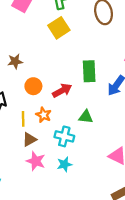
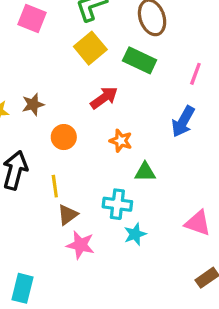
green rectangle: (89, 71) -> (140, 60), moved, turned -55
red arrow: (62, 91) -> (104, 98), moved
orange star: (44, 115) -> (121, 141), moved
cyan star: (64, 164) -> (135, 234), moved

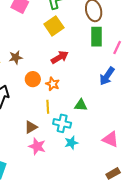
green rectangle: (140, 60) -> (97, 37), moved, turned 60
orange star: (121, 141) -> (53, 84), moved
yellow line: (55, 186) -> (48, 107), moved

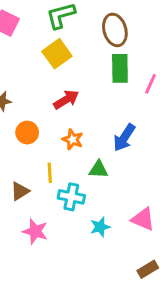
blue arrow: (107, 76) -> (124, 138), moved
orange star: (53, 84) -> (73, 139), moved
brown triangle: (31, 127) -> (20, 191), moved
cyan star: (71, 143) -> (100, 227), moved

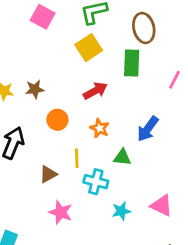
green rectangle: (120, 68) -> (132, 63), moved

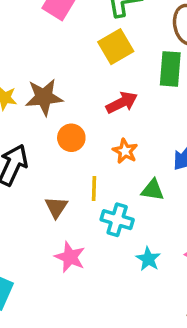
brown star: (35, 89) -> (44, 97), size x1.5
brown triangle: (48, 174) -> (56, 207), turned -30
cyan star: (121, 211) -> (148, 259), turned -30

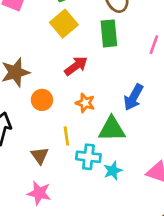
green triangle: (153, 190) -> (112, 129), size x1.5
pink star: (70, 257) -> (39, 193), moved
cyan star: (148, 259) -> (113, 171), moved, turned 30

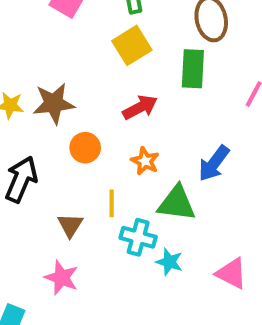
cyan star: (113, 171) -> (169, 262), turned 30

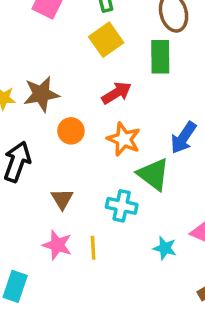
orange star: (145, 161) -> (124, 139), size x1.4
yellow line: (112, 203) -> (93, 248), moved
green triangle: (177, 203) -> (153, 174), turned 33
cyan star: (169, 262) -> (165, 248), moved

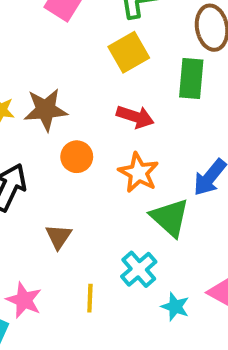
red arrow: (116, 93) -> (135, 117), turned 44
cyan cross: (122, 206) -> (139, 269), moved, turned 32
pink star: (57, 245) -> (24, 300), moved

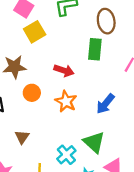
yellow square: (129, 52) -> (35, 32), moved
green triangle: (170, 218) -> (94, 142), moved

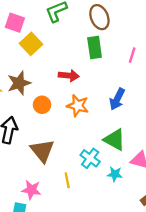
brown triangle: (22, 137) -> (42, 151), size x1.6

